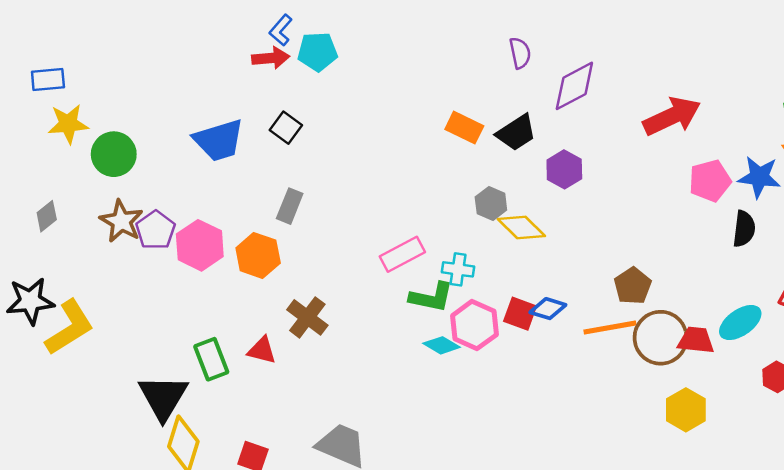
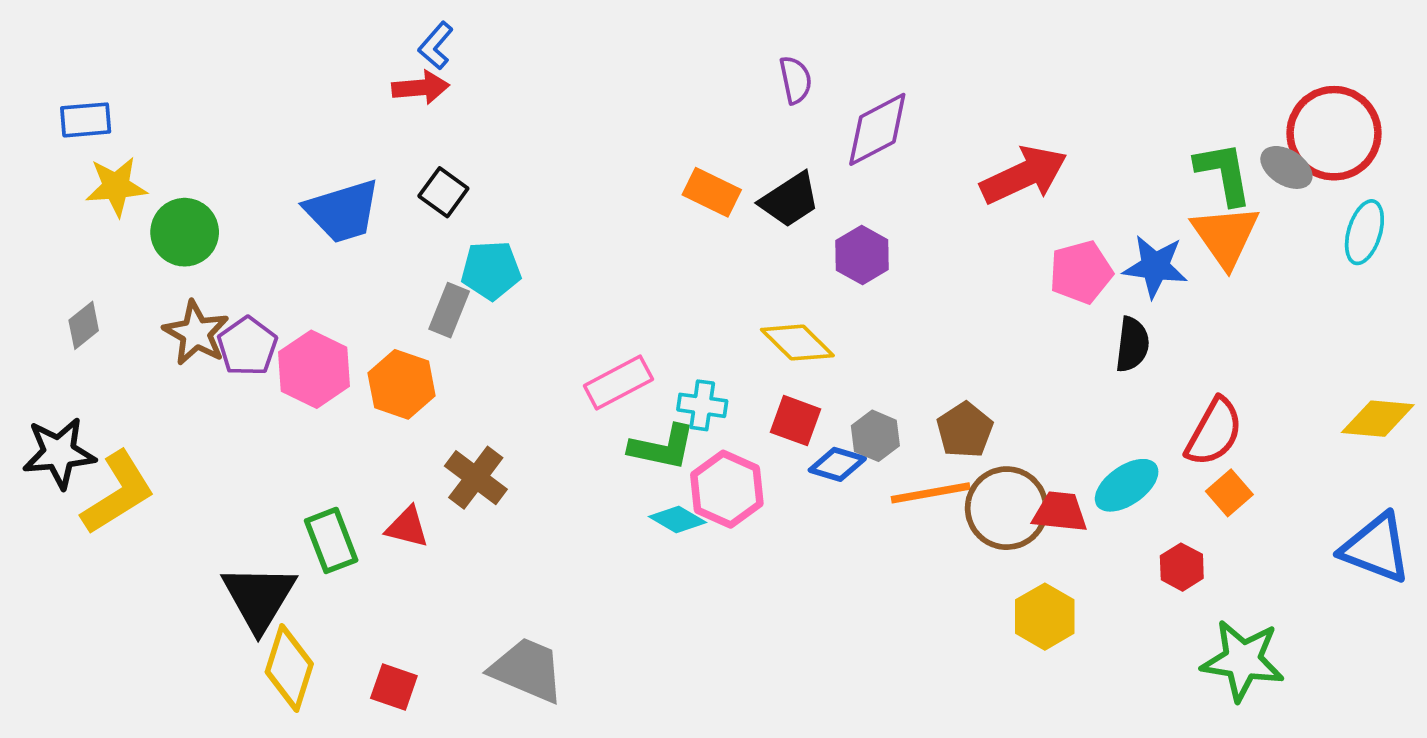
cyan pentagon: (318, 52) -> (491, 270), moved
gray hexagon: (491, 204) -> (875, 436), moved
red square: (520, 314) -> (795, 421), moved

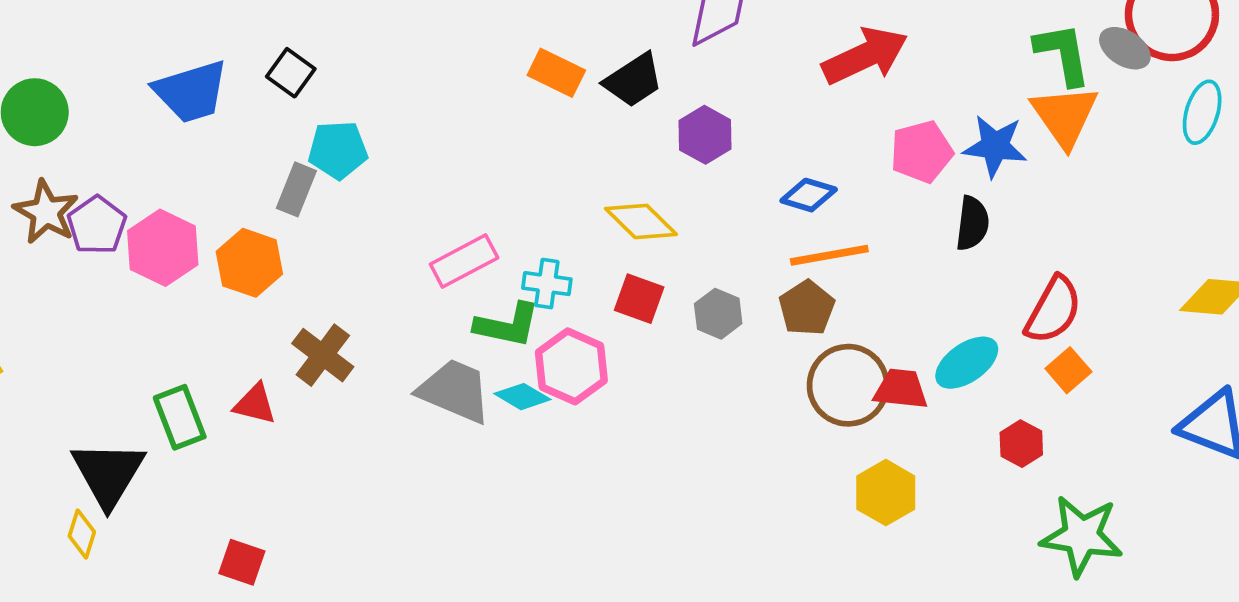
blue diamond: (837, 464) -> (809, 195), moved
orange line: (931, 493) -> (829, 255), moved
yellow diamond: (289, 668) -> (82, 534), moved, size x0.6
gray trapezoid: (527, 670) -> (455, 391), moved

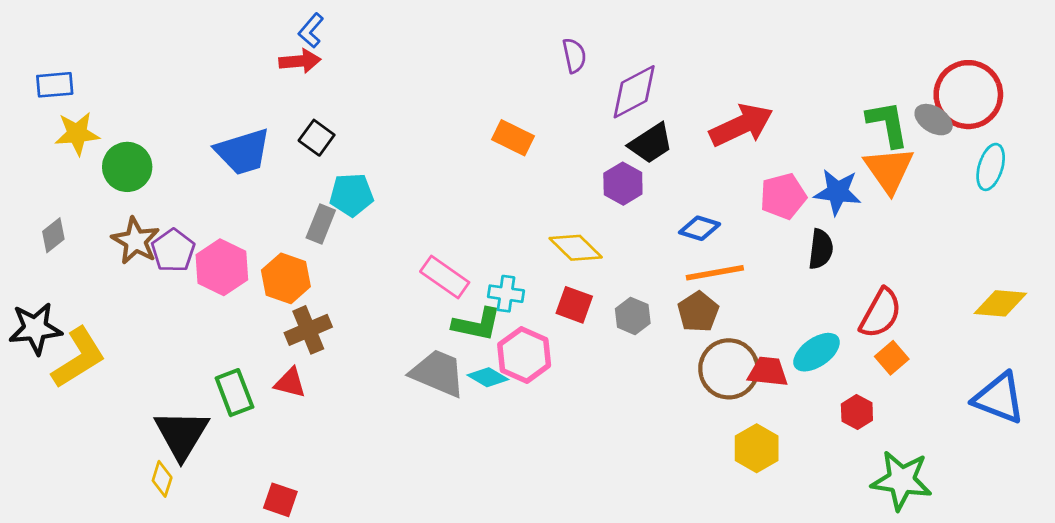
black trapezoid: (633, 80) -> (651, 143), moved
pink rectangle: (464, 261) -> (445, 277), turned 63
brown cross: (323, 355) -> (308, 330), moved, turned 30

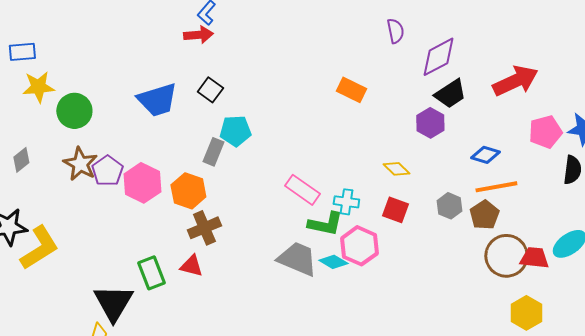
yellow diamond: (576, 248) -> (396, 169), size x0.7
gray hexagon: (633, 316) -> (449, 206), moved

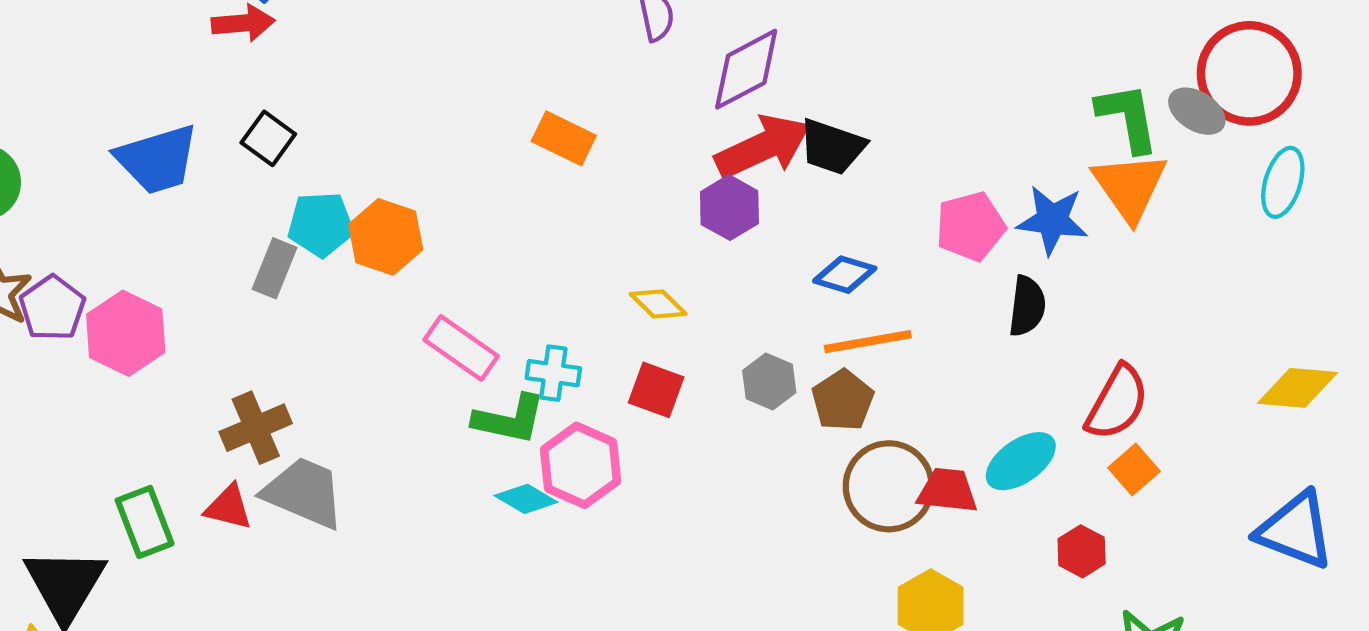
red arrow: (515, 81) -> (763, 147), moved
black trapezoid: (450, 94) -> (832, 147), moved, turned 52
orange hexagon: (188, 191) -> (386, 237), moved
gray trapezoid: (297, 259) -> (304, 493), moved

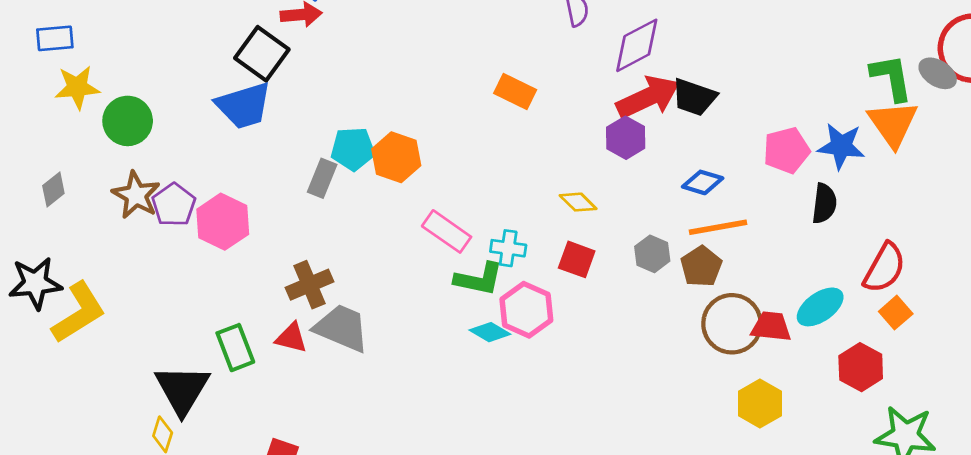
black square: (268, 138) -> (262, 54), moved, size x1.5
red hexagon: (1082, 551) -> (861, 367), size x1.4

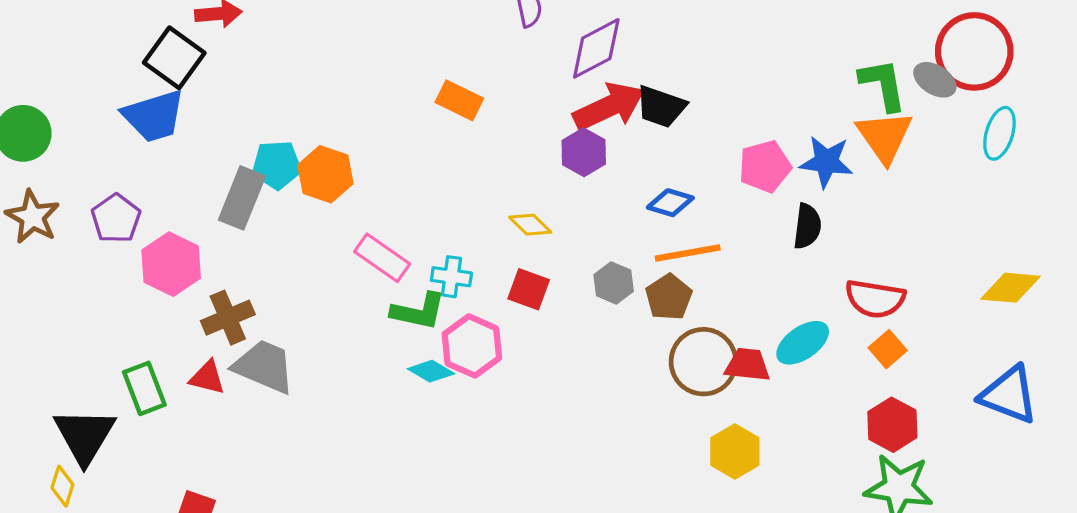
gray rectangle: (322, 178) -> (242, 198), size x1.4
purple pentagon: (174, 205) -> (116, 218), moved
pink hexagon: (223, 222) -> (171, 264), moved
red semicircle: (884, 268) -> (875, 299), turned 70
red hexagon: (861, 367) -> (892, 425), moved

